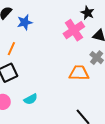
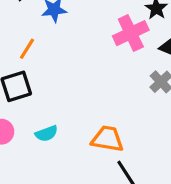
orange trapezoid: (79, 73) -> (107, 139), moved

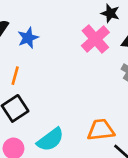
cyan semicircle: (46, 134) -> (50, 140), size x1.5

